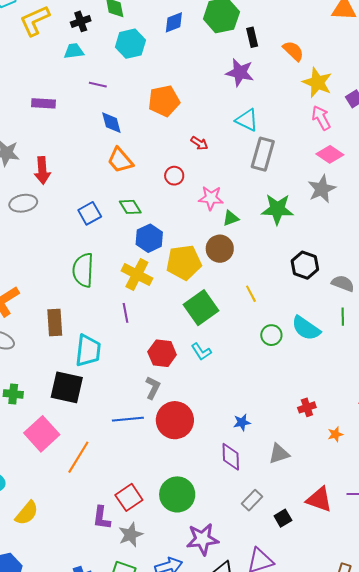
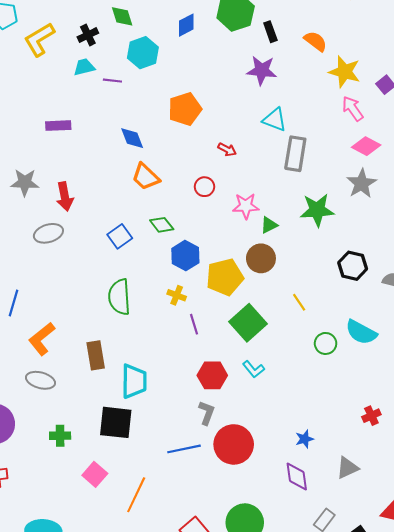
purple line: (98, 85) -> (112, 81), moved
yellow cross: (137, 275) -> (177, 295), size x0.6
purple line: (126, 313) -> (194, 324), moved
pink square: (42, 434) -> (95, 474), size x0.7

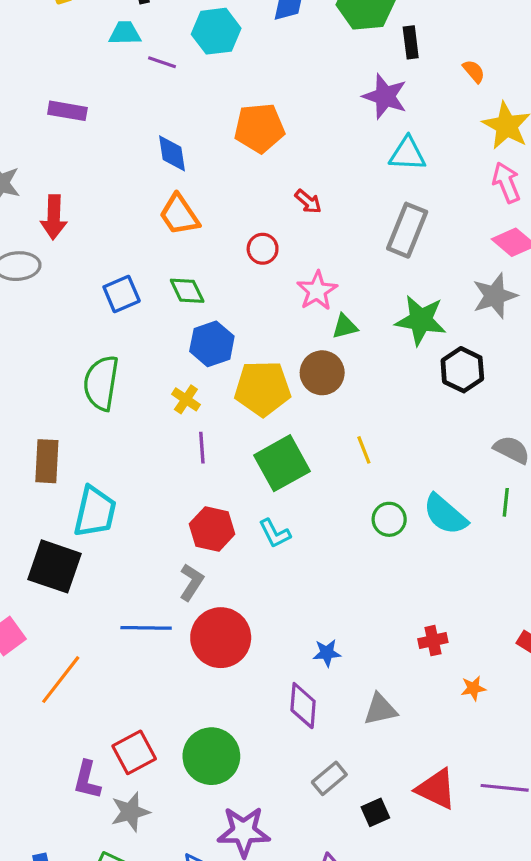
orange semicircle: (316, 41) -> (474, 71), size x0.7
cyan triangle: (275, 120) -> (407, 154), moved, turned -30
pink star: (246, 206) -> (317, 291), turned 30
black hexagon: (353, 266) -> (462, 370), moved

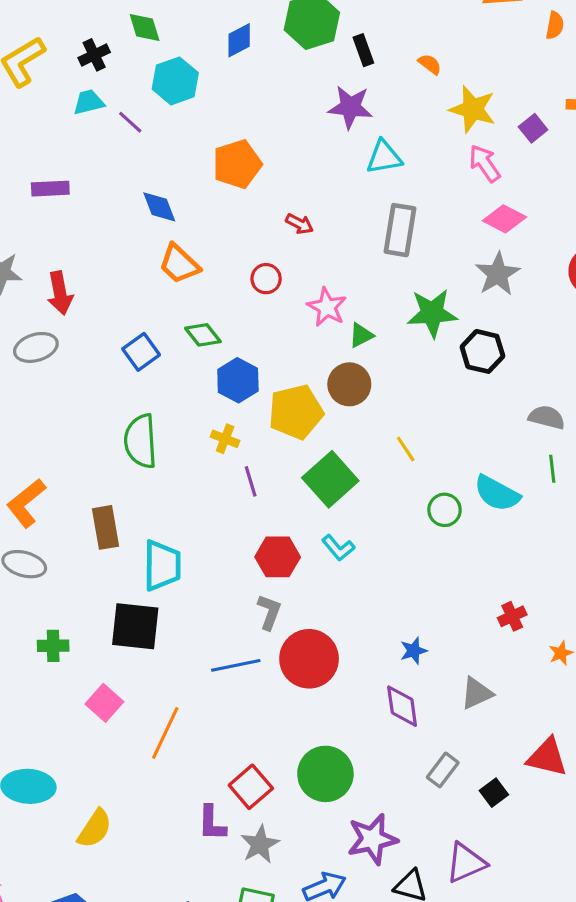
purple line: (162, 62) -> (130, 122), turned 36

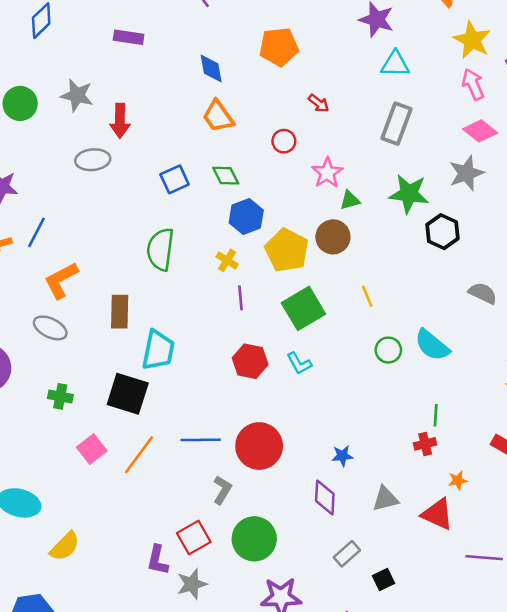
yellow pentagon: (296, 412) -> (287, 250), turned 30
green line: (552, 469) -> (436, 415), moved
gray L-shape: (269, 612) -> (222, 490), moved
orange line: (165, 733) -> (139, 455), moved
red triangle: (547, 757) -> (437, 514), moved

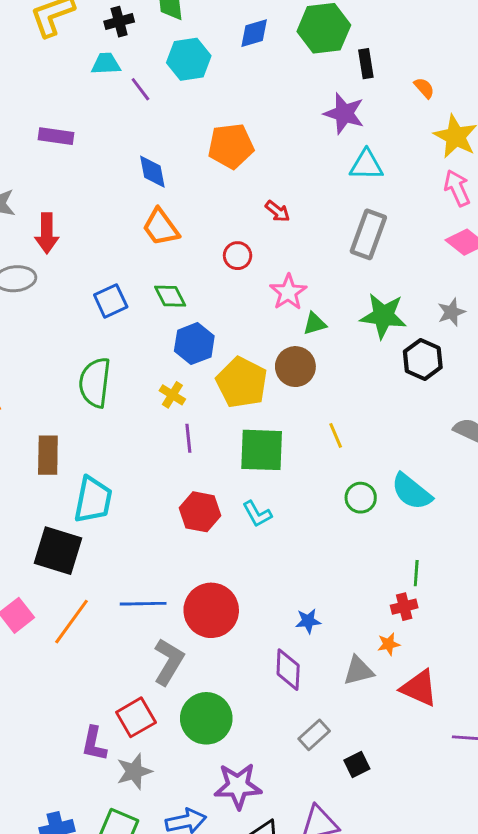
gray star: (466, 173) -> (451, 312), moved, size x0.7
green square: (303, 308) -> (262, 450), turned 33
orange star: (458, 480) -> (389, 644), moved
gray L-shape: (222, 490) -> (169, 662), size x1.4

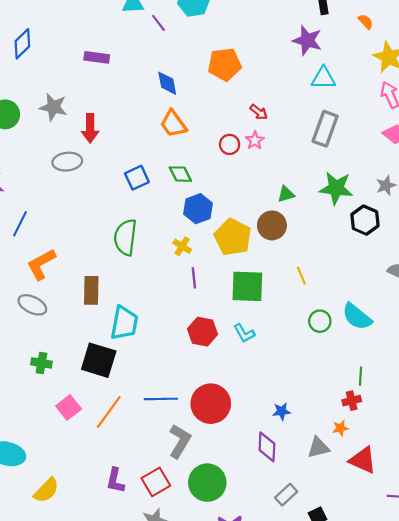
pink star: (288, 292) -> (255, 140), moved, size x0.7
purple L-shape: (94, 744) -> (115, 481), moved

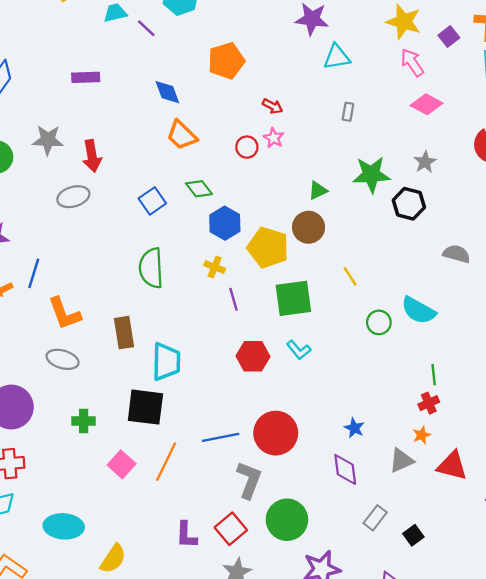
gray rectangle: (325, 129) -> (348, 112), size x0.5
orange L-shape: (41, 264) -> (64, 313), turned -72
blue star: (282, 411) -> (354, 428), turned -30

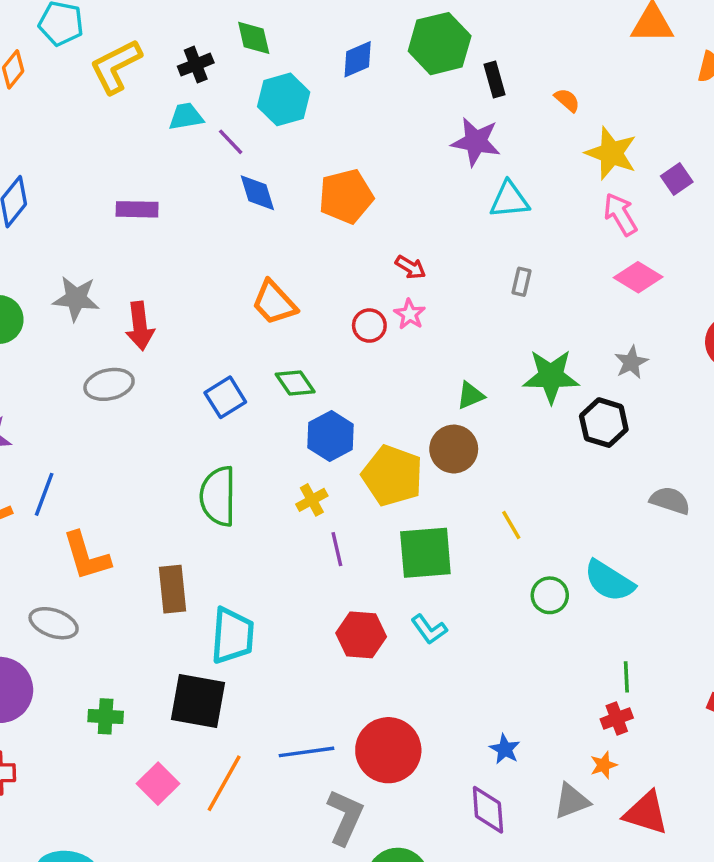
blue diamond: (167, 92) -> (257, 193), moved
yellow cross: (215, 267) -> (312, 500), turned 36
gray ellipse: (63, 359) -> (54, 623), moved

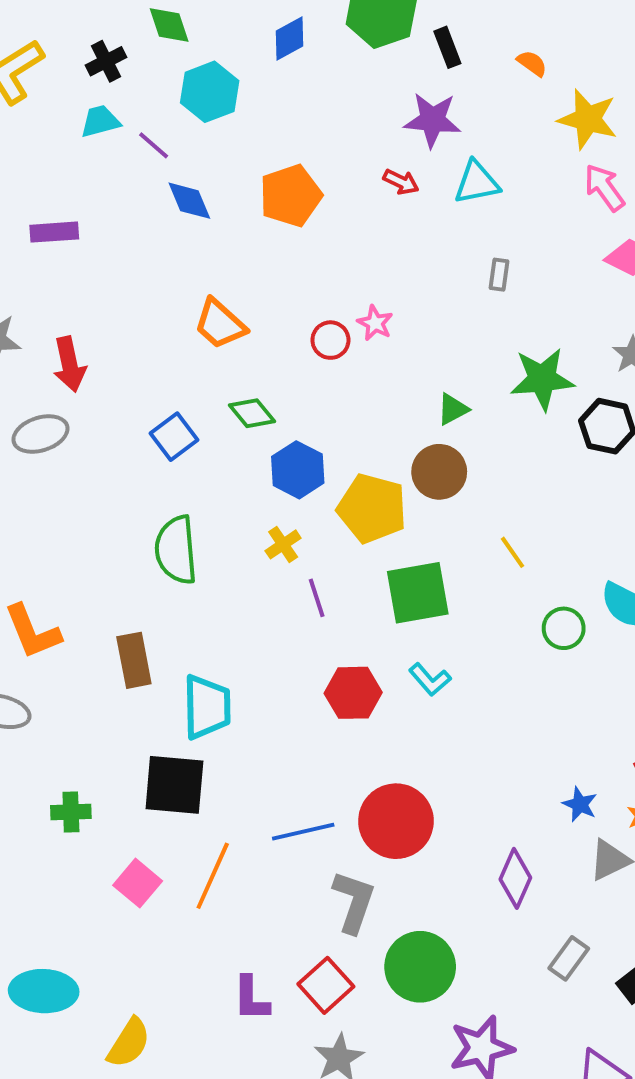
red arrow: (411, 267) -> (401, 182), moved
blue star: (505, 749) -> (580, 804), moved
purple diamond: (488, 810) -> (515, 878), turned 33

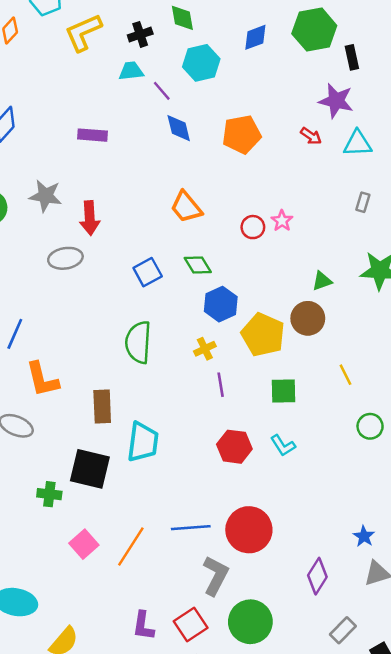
green square: (418, 593) -> (283, 391), size x0.7
black square: (174, 785) -> (90, 469), moved

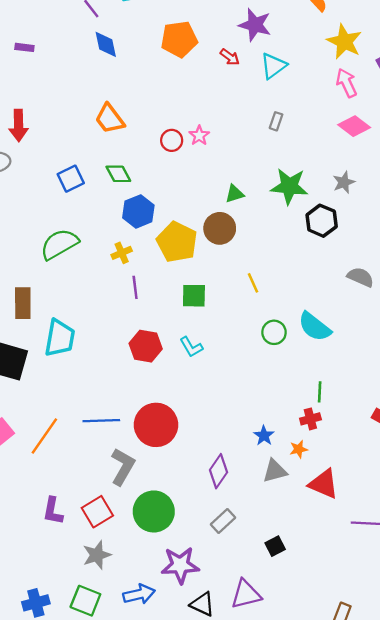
orange pentagon: (242, 134) -> (179, 39), moved
purple rectangle: (93, 135) -> (24, 47), size x0.7
cyan triangle: (358, 143) -> (273, 66), turned -36
green semicircle: (138, 342) -> (59, 244), turned 54
gray rectangle: (343, 630) -> (223, 521), moved

